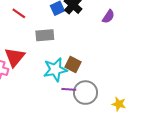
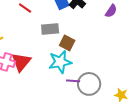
red triangle: (15, 57) -> (21, 62), moved
brown square: (73, 64) -> (67, 43), moved

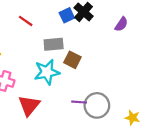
red triangle: (21, 62) -> (29, 105), moved
cyan star: (60, 62) -> (47, 72), moved

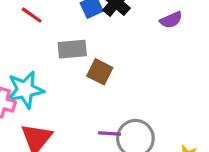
purple semicircle: (121, 24) -> (171, 20), turned 32
cyan star: (47, 72) -> (25, 90), moved

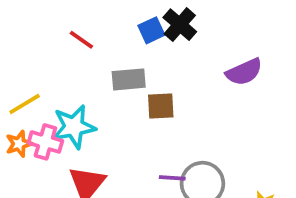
purple semicircle: (171, 20) -> (244, 72), moved, size x1.4
brown square: (100, 72) -> (161, 106), turned -30

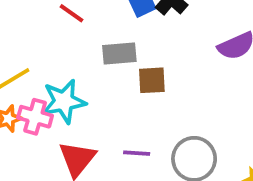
purple line: (172, 178) -> (137, 153), moved

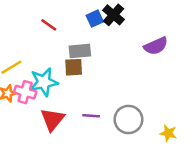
brown square: (152, 80) -> (74, 67), moved

